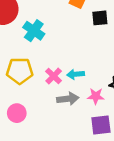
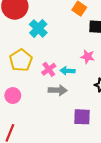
yellow pentagon: (20, 71) -> (21, 60), turned 30
pink star: (96, 96) -> (88, 57), moved

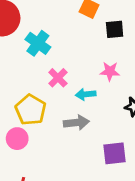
yellow pentagon: (21, 60) -> (31, 110), moved
pink cross: (49, 69) -> (58, 78), moved

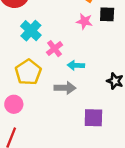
cyan cross: (38, 43) -> (31, 31), moved
pink star: (110, 71) -> (84, 21), moved
pink circle: (17, 139) -> (14, 104), moved

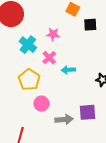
pink star: (84, 21) -> (53, 34), moved
gray arrow: (65, 88) -> (64, 120), moved
pink circle: (14, 104) -> (41, 104), moved

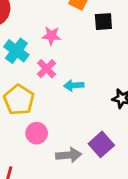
purple square: (87, 112) -> (101, 144), turned -36

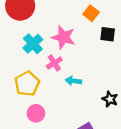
pink star: (51, 36) -> (64, 37), size x1.5

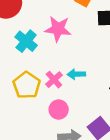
pink cross: (54, 63) -> (54, 80), moved
pink circle: (36, 113) -> (59, 110), moved

